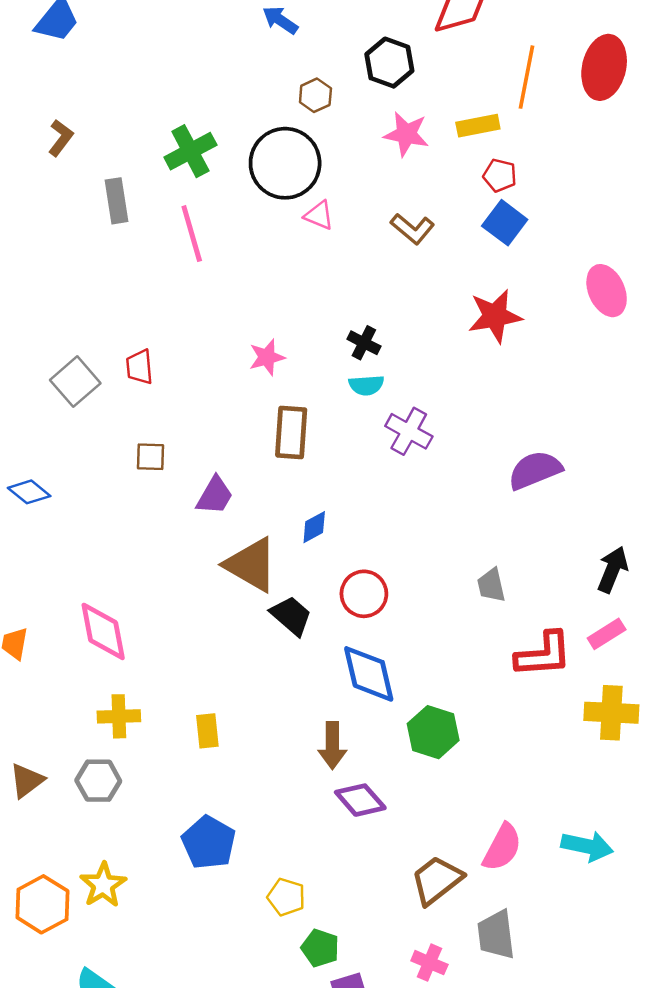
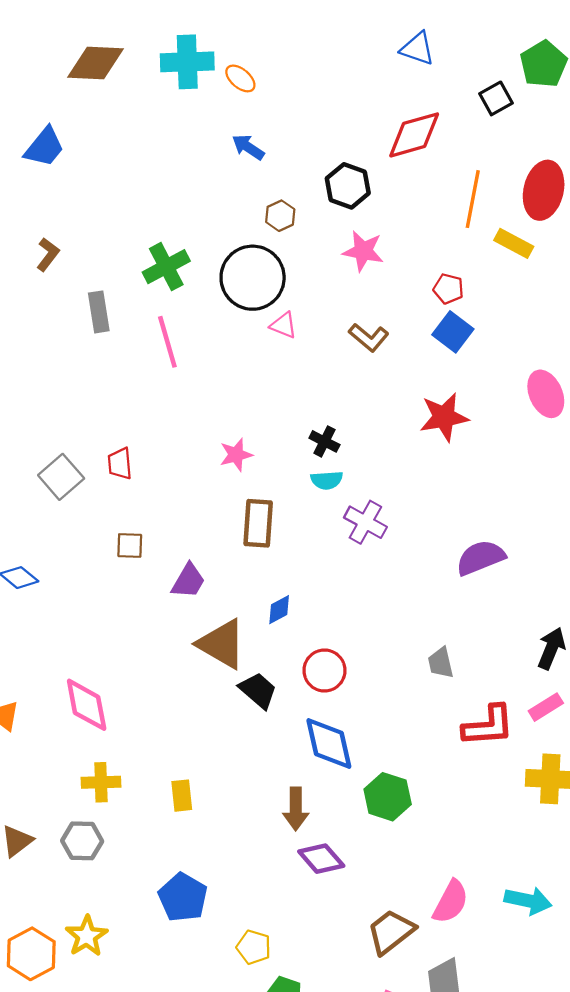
yellow rectangle: (478, 126) -> (514, 243), moved, turned 39

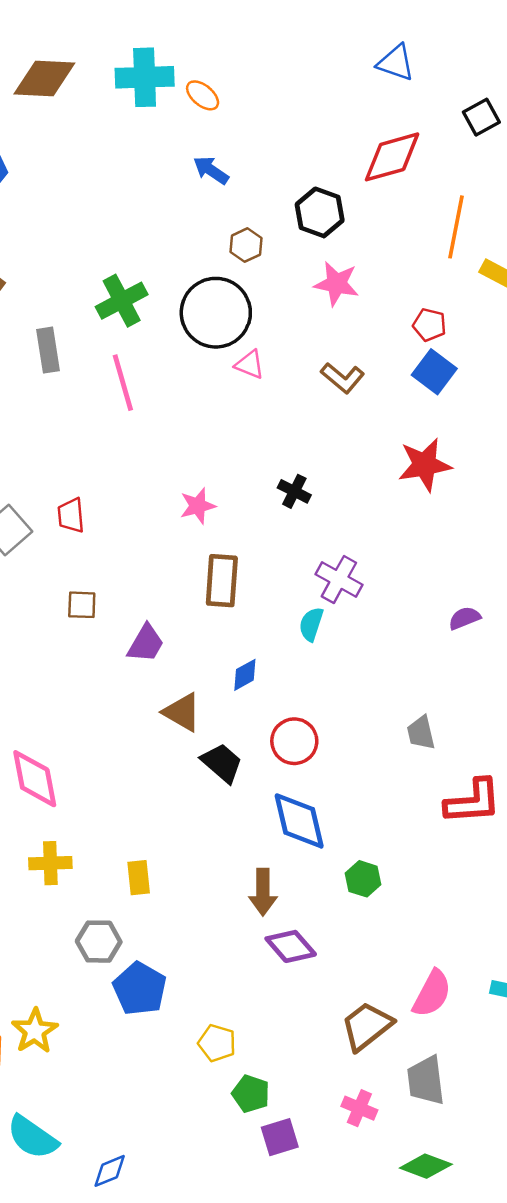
cyan semicircle: (327, 480) -> (311, 624), moved, turned 112
purple semicircle: (481, 558) -> (464, 618), size x0.6
brown triangle: (222, 644) -> (182, 712), size x0.7
green hexagon: (388, 797) -> (363, 879), size x0.7
gray hexagon: (82, 841) -> (99, 942), moved

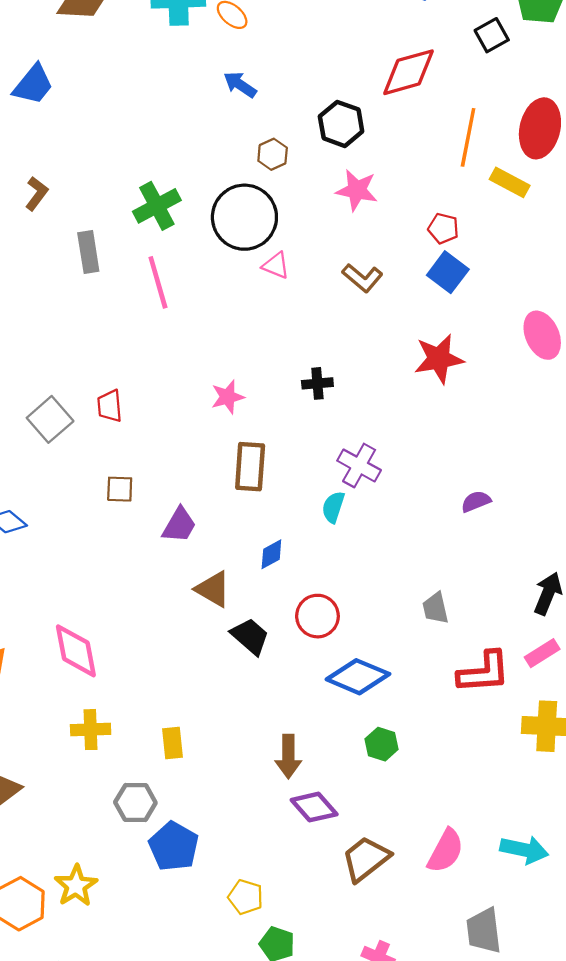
black cross: (294, 491) -> (317, 383), turned -32
blue diamond: (299, 821) -> (358, 677), moved, turned -54
brown trapezoid: (367, 1026) -> (366, 859), moved
gray trapezoid: (426, 1080) -> (484, 931), moved

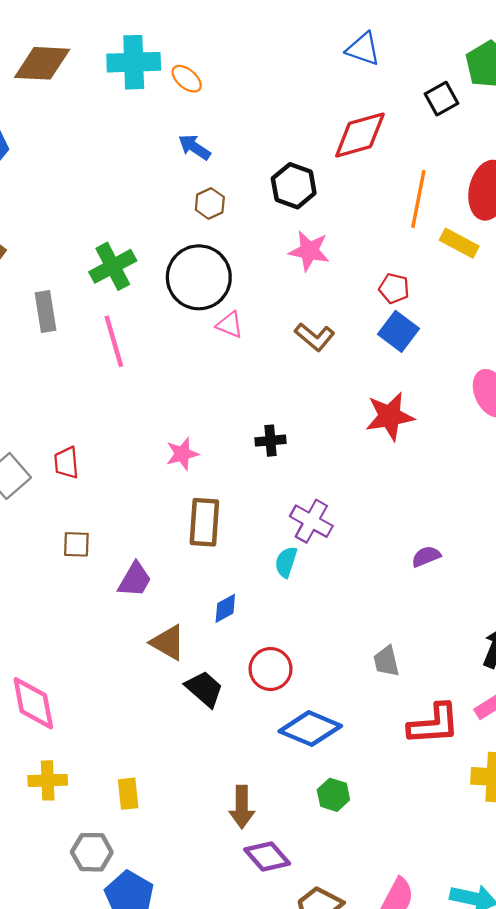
brown hexagon: (273, 154) -> (210, 203), moved

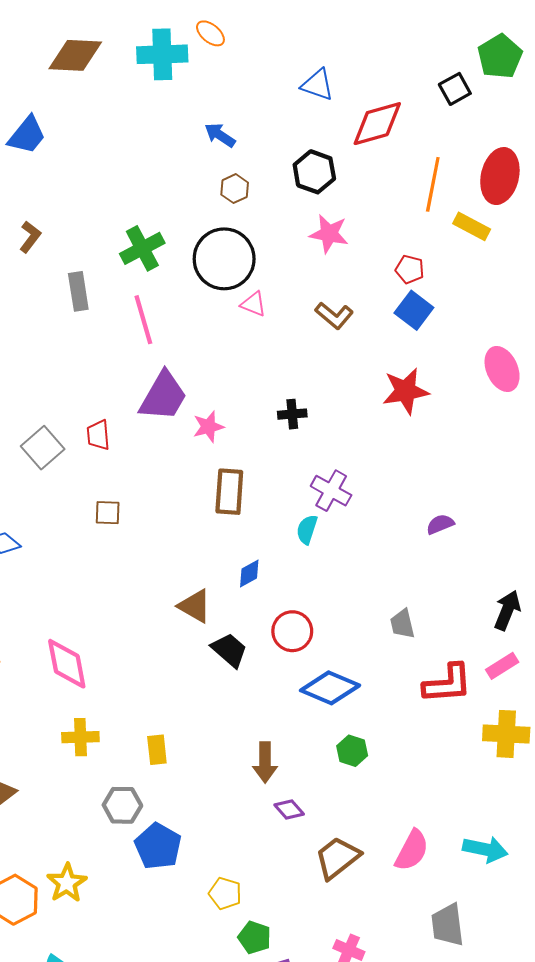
blue triangle: (363, 49) -> (317, 85), moved
orange ellipse: (187, 79) -> (210, 33), moved
purple trapezoid: (135, 580) -> (163, 396), moved, size x1.5
purple diamond: (267, 857) -> (289, 809), size x0.7

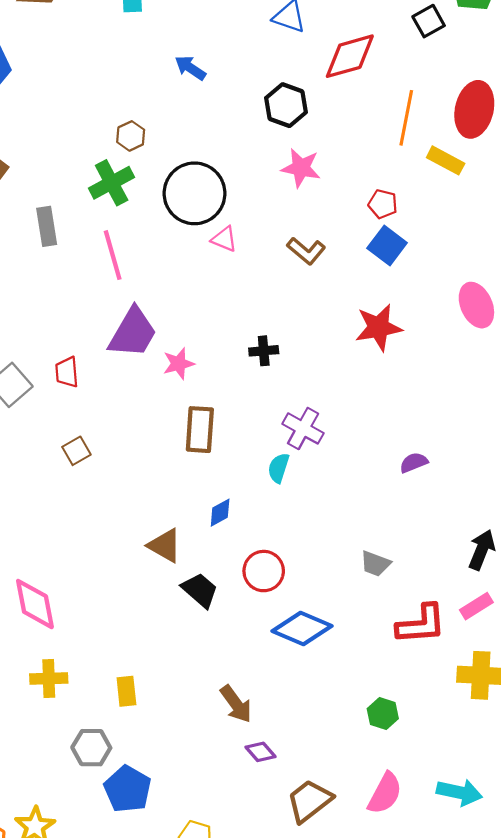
brown hexagon: (235, 189) -> (131, 136), moved
brown square: (108, 513) -> (76, 451), turned -32
gray trapezoid: (402, 624) -> (375, 564), turned -56
green hexagon: (352, 751) -> (383, 714), moved
brown arrow: (265, 762) -> (236, 704), turned -36

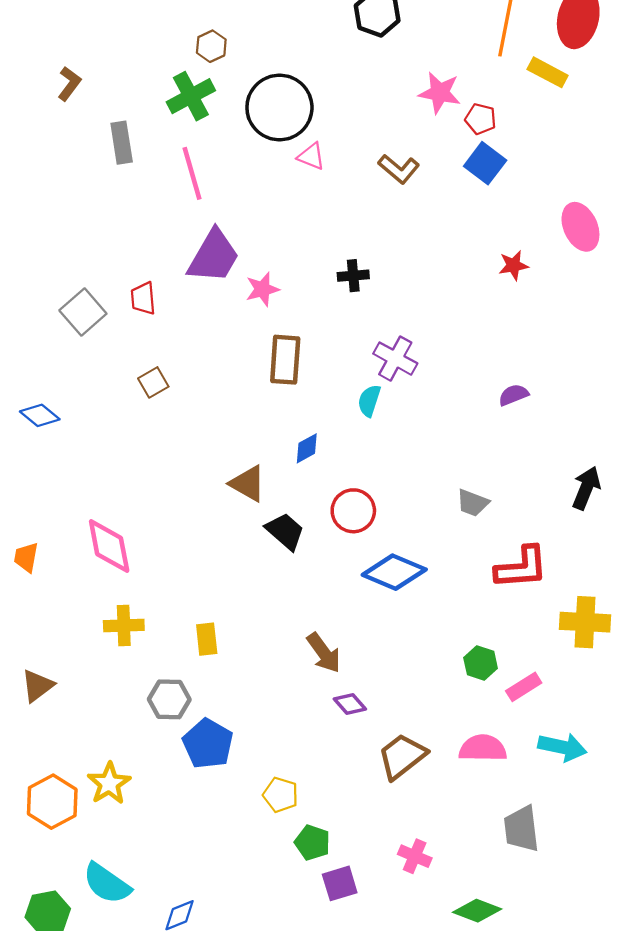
pink star: (301, 168) -> (440, 93), moved
red star: (379, 327) -> (513, 265), moved, size x0.6
pink rectangle: (476, 606) -> (524, 687), moved
pink semicircle: (385, 793) -> (483, 748), turned -117

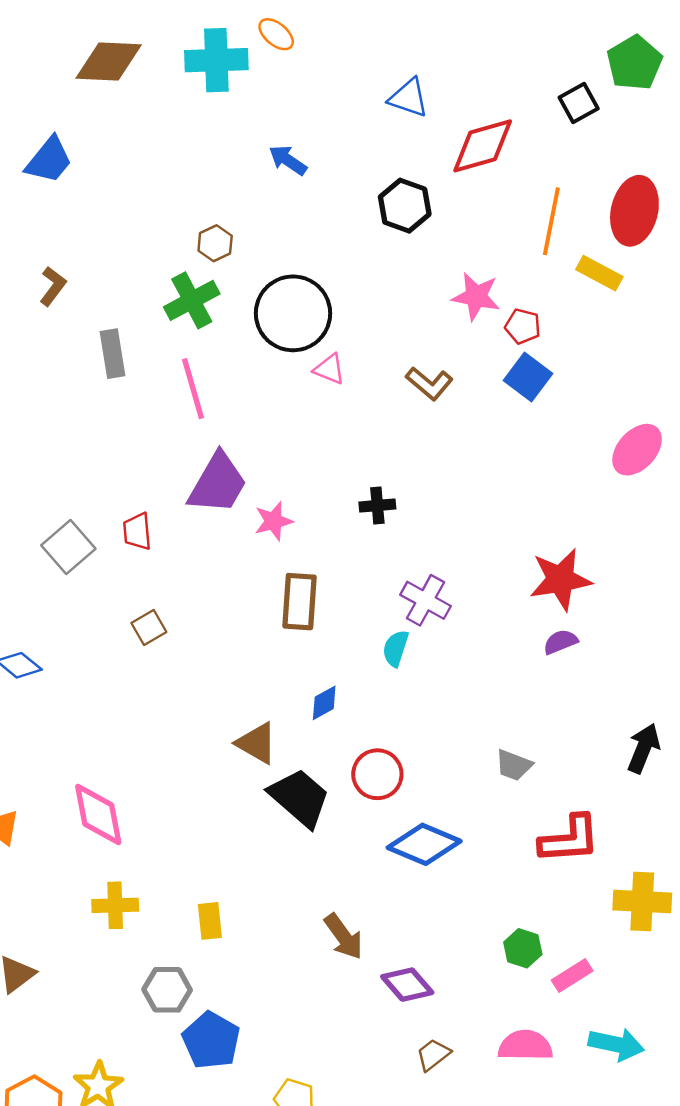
pink ellipse: (580, 227) -> (637, 450), turned 66
red star: (513, 265) -> (560, 579), moved, size x1.8
black trapezoid: (285, 531) -> (299, 798), size x1.4
purple diamond: (350, 704) -> (407, 985), moved, size x1.4
brown trapezoid: (402, 756) -> (433, 1055), size x0.6

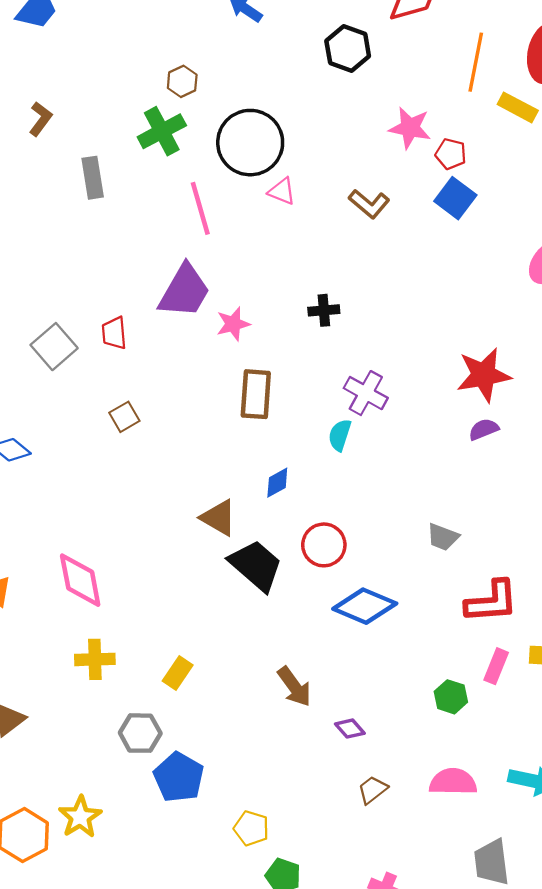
pink line: (193, 389) -> (200, 208), moved
yellow rectangle: (210, 921) -> (178, 673), turned 40
pink rectangle: (572, 975) -> (496, 666), moved, turned -36
purple diamond: (407, 985) -> (350, 729), size x0.7

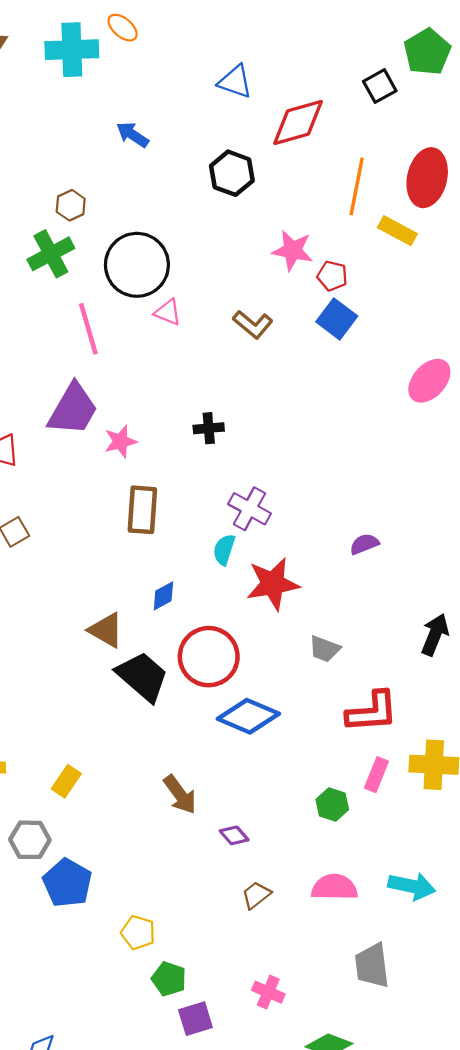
red star: (484, 375) -> (273, 584), moved
red circle: (324, 545) -> (209, 657), size x1.4

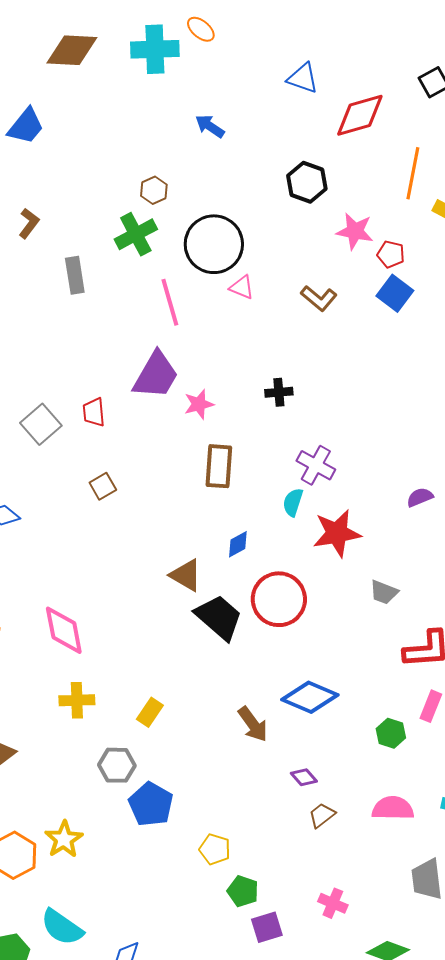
black hexagon: (232, 173) -> (307, 182), moved
blue diamond: (248, 716) -> (310, 697), moved
purple diamond: (234, 835) -> (304, 777), moved

